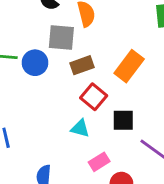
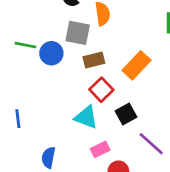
black square: (123, 120) -> (126, 114), turned -35
cyan triangle: (80, 128) -> (86, 117), size x1.4

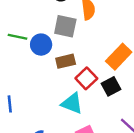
brown rectangle: (94, 60) -> (66, 61), moved
black square: (126, 114) -> (111, 86), moved

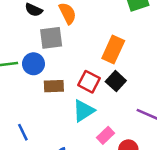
brown rectangle: (66, 61) -> (54, 86), moved, turned 30
cyan triangle: (72, 103) -> (84, 111), turned -35

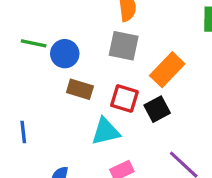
gray square: (51, 38) -> (124, 46), moved
red square: (89, 82) -> (124, 99), turned -30

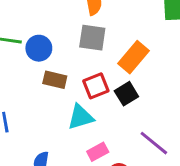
red square: (124, 99) -> (96, 86), turned -35

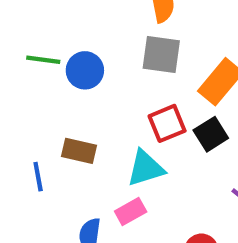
brown rectangle: (55, 80) -> (79, 151), moved
pink rectangle: (98, 152) -> (131, 211), moved

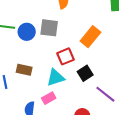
gray square: (161, 54) -> (49, 28), moved
black square: (211, 134) -> (85, 73), moved

